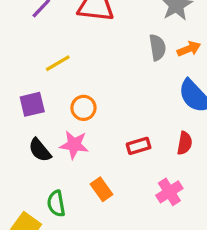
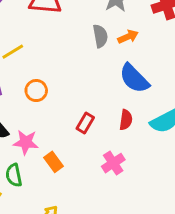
pink star: (74, 145) -> (26, 142), moved
red rectangle: (139, 146) -> (85, 123), turned -42

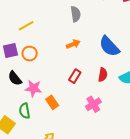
gray semicircle: (100, 36) -> (76, 14), moved
orange arrow: (128, 37) -> (73, 44), moved
orange circle: (36, 91) -> (30, 54), moved

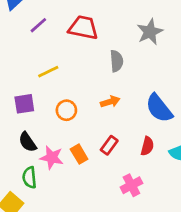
orange circle: (30, 54) -> (66, 110), moved
orange rectangle: (52, 102) -> (79, 154), moved
green semicircle: (25, 111) -> (29, 177), moved

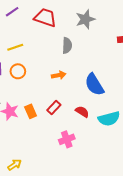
gray star: (150, 32) -> (85, 19), moved
orange circle: (66, 110) -> (18, 71), moved
red semicircle: (147, 146) -> (82, 112), turned -80

